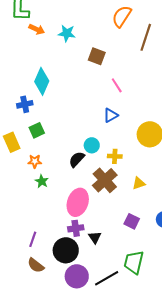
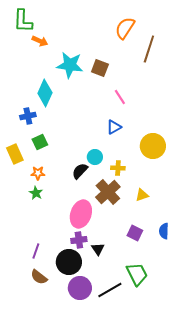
cyan star: (67, 33) -> (70, 65), moved, size x1.5
green star: (42, 181) -> (36, 193), moved
green trapezoid: (134, 262) -> (137, 274), turned 140

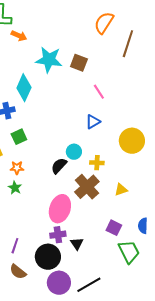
green trapezoid: (137, 274) -> (129, 252), moved

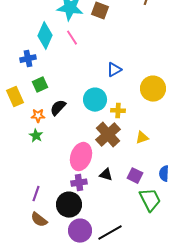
pink line: (99, 92) -> (72, 38), moved
cyan circle: (74, 152) -> (95, 100), size x1.5
black semicircle: (59, 166) -> (58, 108), moved
black triangle: (77, 244) -> (106, 175), moved, turned -40

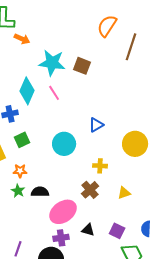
cyan circle: (95, 100) -> (64, 144), moved
black semicircle: (58, 108) -> (40, 192), moved, turned 48
brown cross: (108, 135) -> (90, 190), size x0.7
pink ellipse: (81, 157) -> (63, 212), turned 36

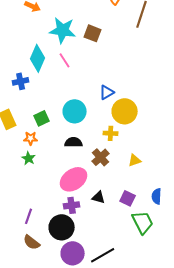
green square: (22, 140) -> (42, 118), moved
yellow circle: (135, 144) -> (125, 111), moved
black semicircle: (40, 192) -> (74, 142), moved

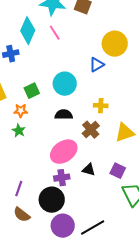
yellow circle: (125, 111) -> (115, 44), moved
yellow triangle: (135, 160) -> (125, 133), size x1.5

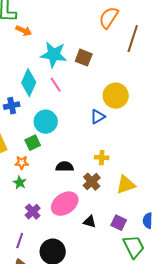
cyan circle: (65, 84) -> (46, 122), moved
purple cross: (62, 178) -> (33, 212), moved, turned -35

